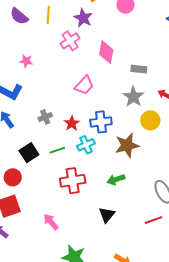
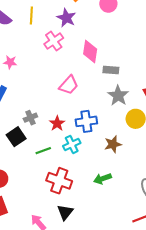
gray rectangle: (139, 69) -> (111, 70), moved
brown star: (127, 145) -> (113, 144), size x0.7
black square: (29, 153) -> (16, 137), moved
red cross: (73, 181) -> (59, 181), turned 30
black triangle: (107, 215) -> (65, 212), moved

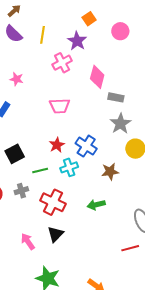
pink trapezoid: (69, 85) -> (60, 106), moved, turned 40
gray cross: (30, 118) -> (21, 191), moved
blue cross: (86, 121) -> (86, 146), turned 35

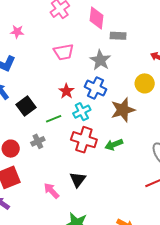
gray star: (120, 124) -> (100, 60), moved
brown star: (110, 172) -> (123, 110), size x1.4
red cross: (53, 202) -> (84, 140), moved

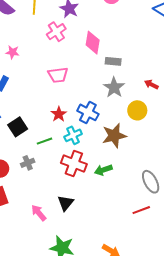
gray star: (100, 60) -> (114, 87), moved

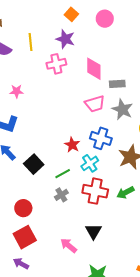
pink cross: (56, 32) -> (56, 64), turned 30
pink trapezoid: (58, 75) -> (95, 104), moved
gray cross: (28, 163) -> (61, 195), moved

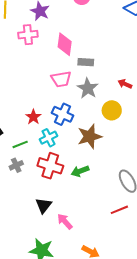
pink arrow: (69, 245) -> (65, 221), moved

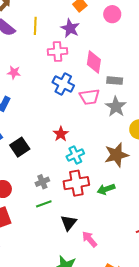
blue cross: (63, 114) -> (63, 84), moved
green line: (20, 144) -> (44, 204), moved
red cross: (50, 166) -> (76, 183), turned -30

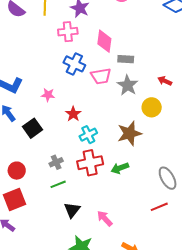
pink star: (14, 72) -> (48, 95), moved
black triangle: (69, 223) -> (72, 210), moved

